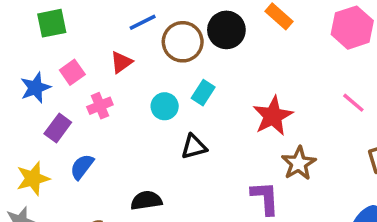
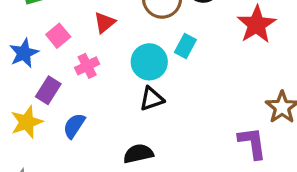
cyan circle: (165, 106) -> (149, 62), size x1.4
red star: (273, 116) -> (256, 25), moved
black triangle: (194, 147) -> (152, 99), moved
yellow star: (33, 179) -> (27, 122), moved

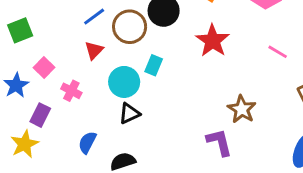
red triangle: (105, 23) -> (94, 50), moved
pink cross: (87, 66) -> (71, 91), turned -30
blue semicircle: (74, 126) -> (87, 142), moved

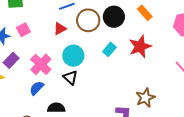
cyan rectangle: (154, 65) -> (109, 49), moved
pink cross: (71, 91) -> (41, 64), moved, size x1.5
black triangle: (129, 113) -> (70, 77), turned 49

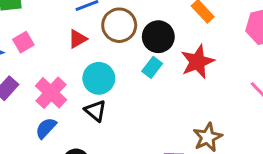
black circle: (114, 17) -> (158, 37), moved

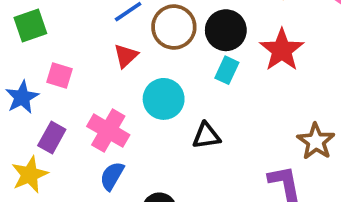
pink square: (23, 42) -> (59, 75), turned -30
black triangle: (95, 111) -> (206, 136), moved, turned -35

